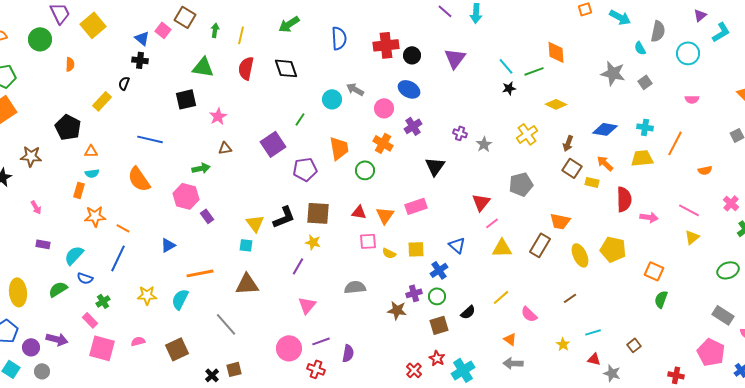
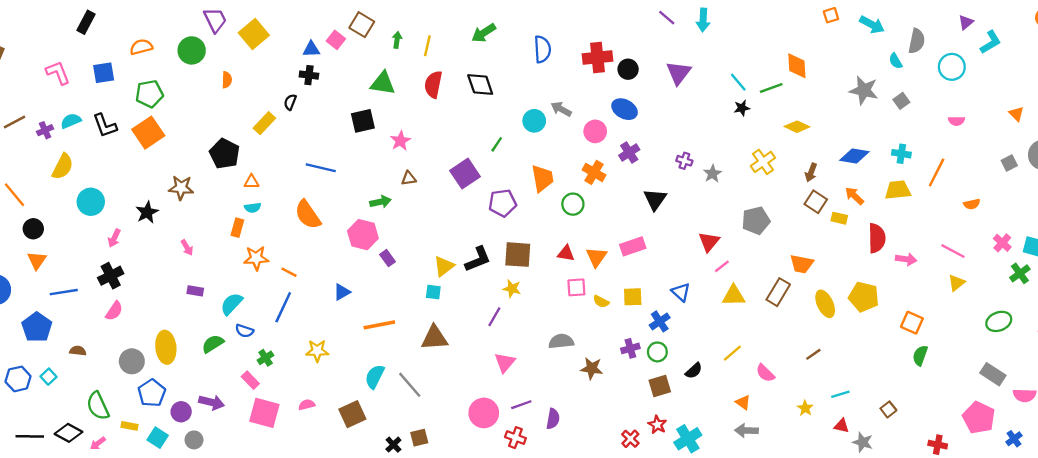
blue triangle: (142, 38) -> (311, 49), turned -42
yellow triangle: (255, 223) -> (444, 266), turned 30
cyan semicircle: (180, 299) -> (375, 377), moved
brown star: (397, 310) -> (592, 368), moved

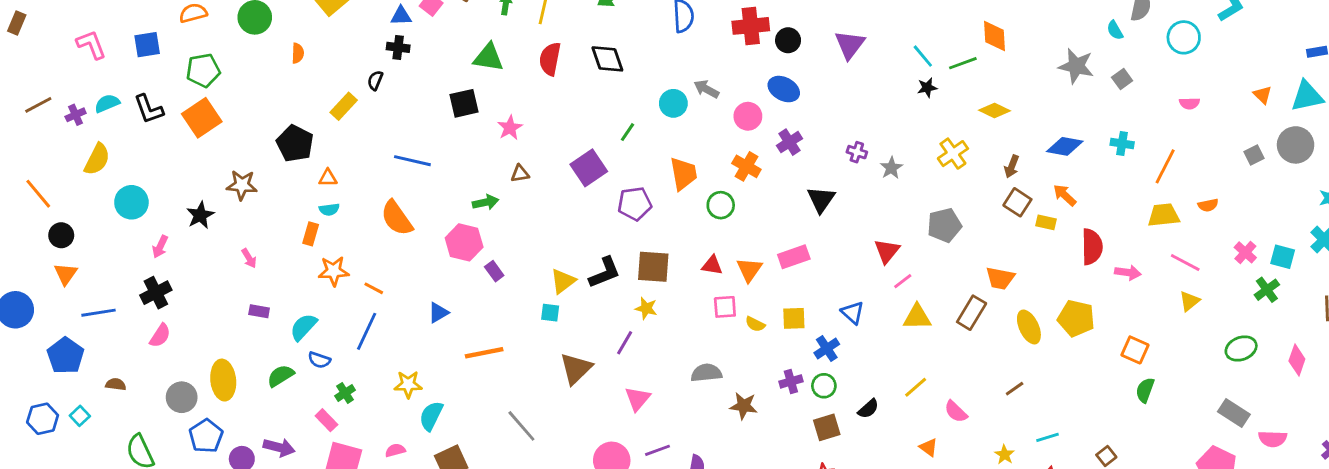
yellow trapezoid: (898, 190) -> (1164, 215), moved
brown triangle: (434, 338) -> (576, 369), moved, turned -40
cyan semicircle: (375, 377) -> (431, 416), moved

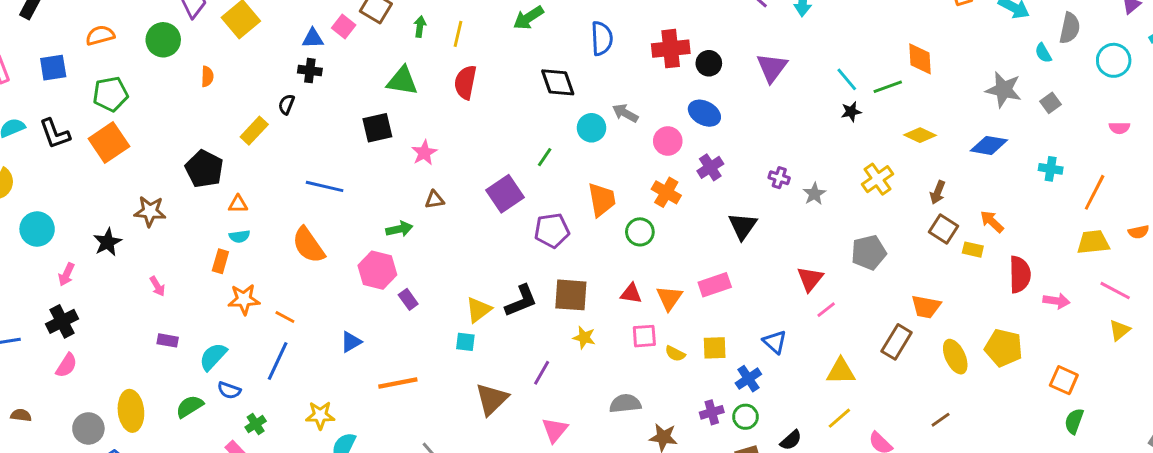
black diamond: (607, 59) -> (558, 82), moved
blue diamond: (1065, 146) -> (989, 145), moved
yellow star: (646, 308) -> (584, 338), moved
yellow triangle: (917, 317) -> (841, 371), moved

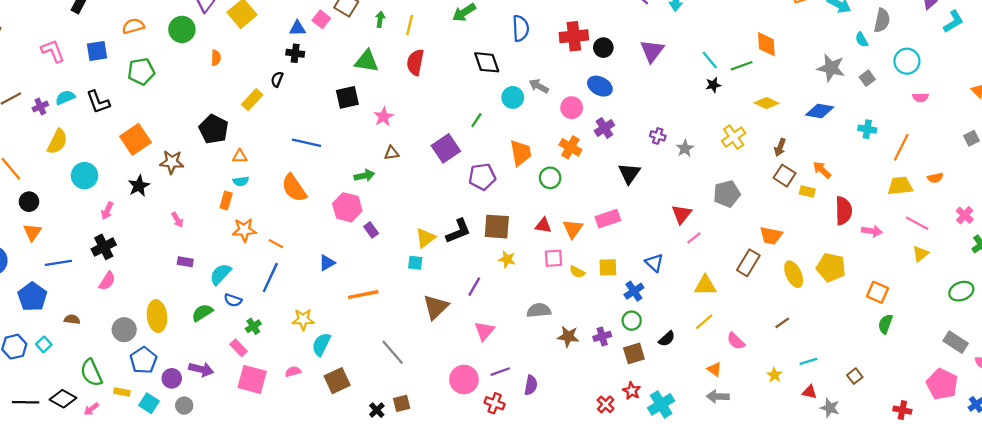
cyan circle: (1114, 60) -> (907, 61), moved
orange square: (109, 142) -> (135, 139), moved
purple cross: (712, 412) -> (602, 336), moved

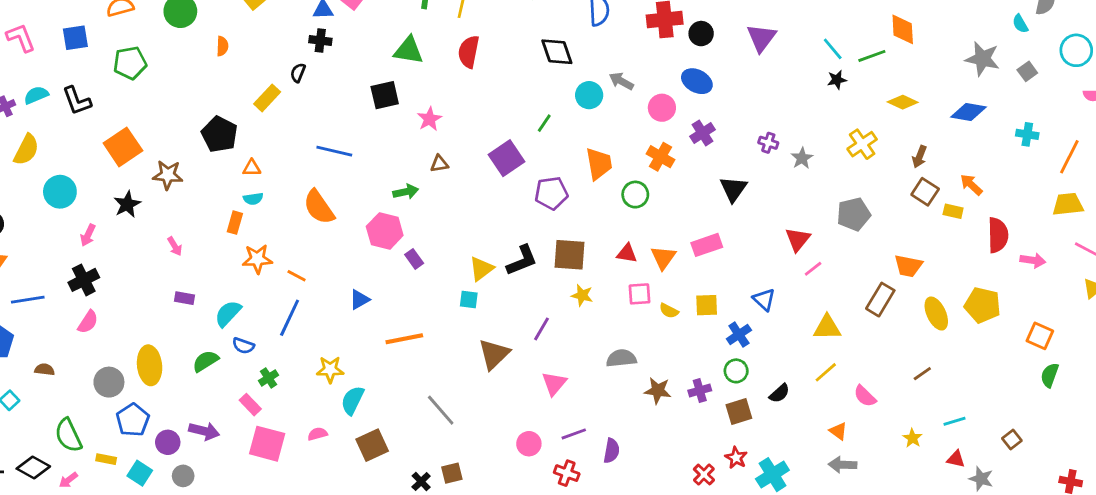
pink circle: (464, 379) -> (529, 444), size x0.7

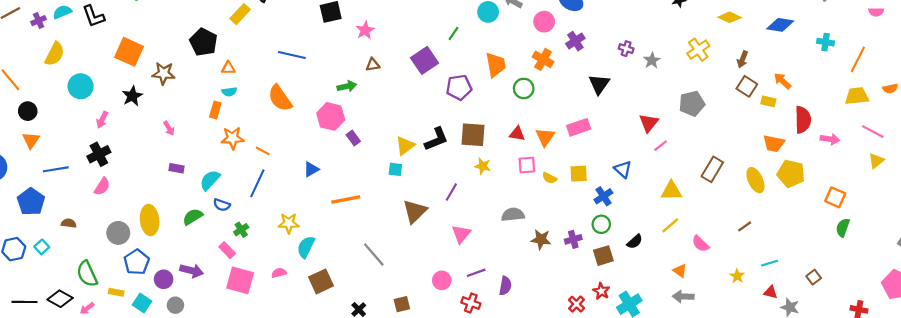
orange square: (123, 147) -> (129, 52), turned -32
orange trapezoid: (908, 266) -> (774, 143), moved
brown square: (452, 473) -> (402, 304), moved

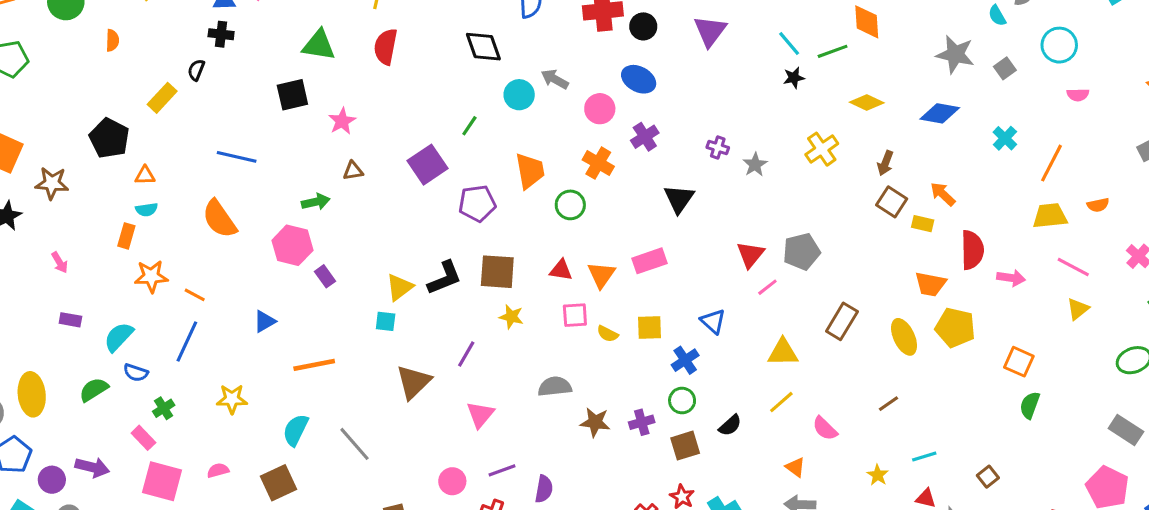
cyan cross: (826, 42) -> (1005, 138), turned 35
gray pentagon: (692, 104) -> (802, 252), moved
cyan semicircle: (306, 247) -> (296, 430), moved

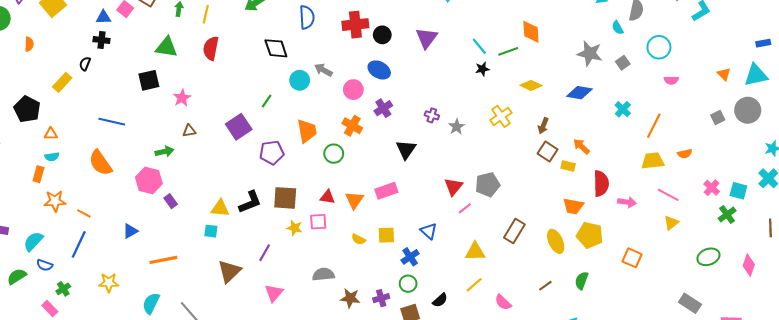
yellow triangle: (400, 287) -> (220, 208), turned 42
pink square: (575, 315) -> (318, 222), moved
green semicircle: (1030, 405) -> (581, 281), moved
gray rectangle: (1126, 430) -> (690, 303), moved

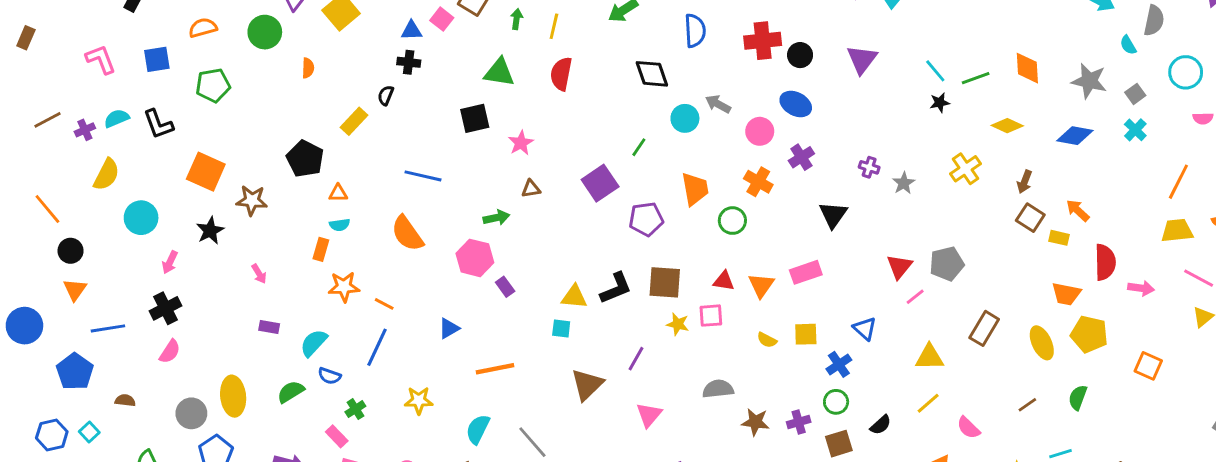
orange diamond: (531, 32) -> (1027, 68), moved
cyan cross: (623, 109) -> (1135, 130), moved

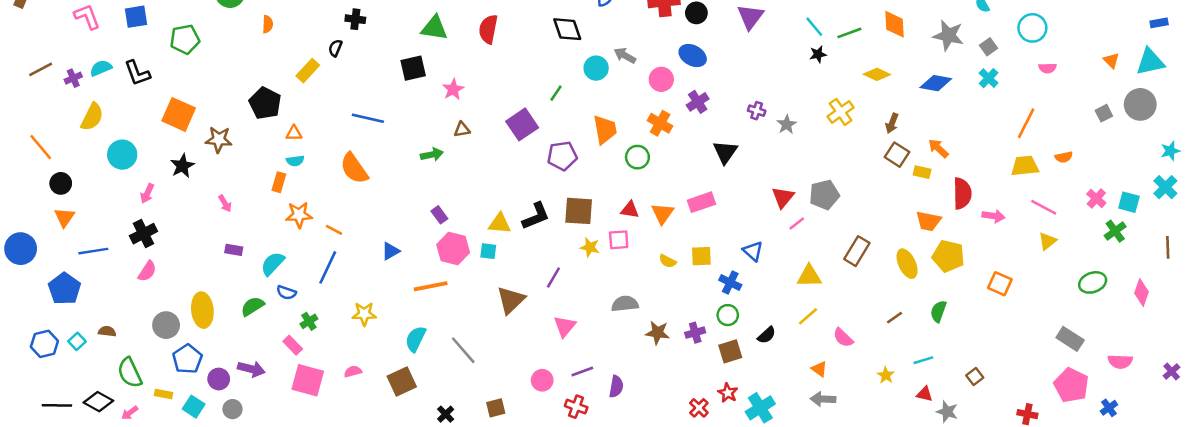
pink hexagon: (475, 258) -> (453, 249), moved
blue cross: (839, 364) -> (730, 282), turned -30
brown semicircle: (125, 400) -> (107, 331), moved

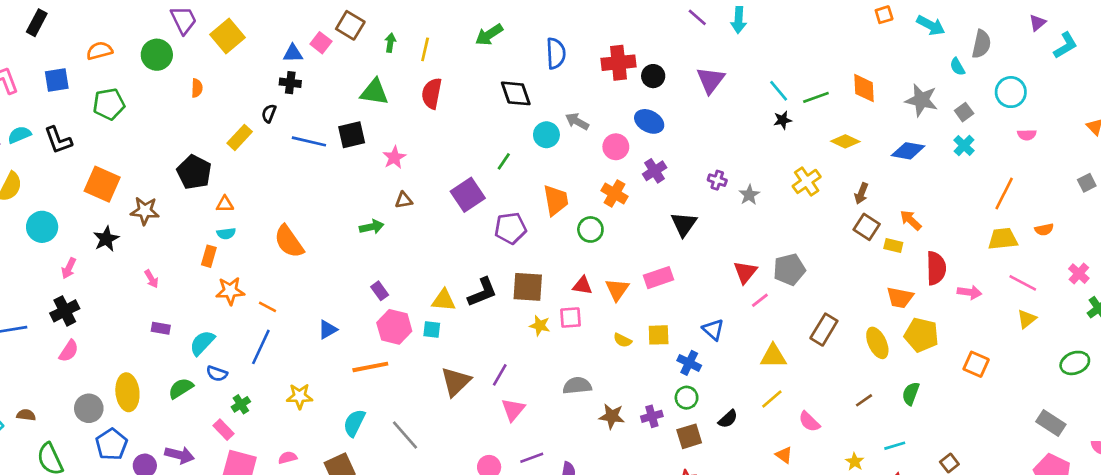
blue line: (368, 118) -> (309, 141), moved
purple line: (553, 277) -> (500, 375), moved

